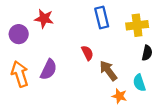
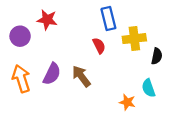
yellow cross: (137, 25) -> (134, 39), moved
red semicircle: (87, 53) -> (99, 46), moved
brown arrow: (108, 71) -> (81, 76), moved

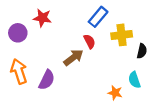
blue rectangle: (108, 18) -> (98, 17), turned 54
purple semicircle: (52, 74) -> (47, 80), moved
brown arrow: (81, 76) -> (73, 57), moved, turned 90

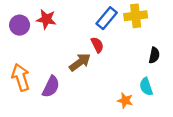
purple circle: (18, 33) -> (20, 25), moved
yellow cross: (122, 35) -> (136, 16), moved

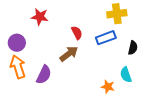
blue rectangle: (107, 18) -> (106, 38), moved, turned 30
purple circle: (20, 25) -> (17, 43), moved
red semicircle: (97, 45) -> (77, 33), moved

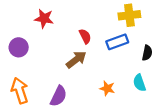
orange arrow: (18, 67) -> (20, 91), moved
purple semicircle: (44, 75) -> (58, 96), moved
orange star: (108, 87) -> (107, 88), moved

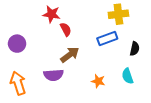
red star: (44, 19) -> (51, 14), moved
red semicircle: (85, 36) -> (66, 29), moved
purple semicircle: (58, 96) -> (54, 75), moved, turned 60

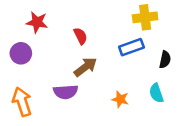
red star: (51, 14) -> (37, 22), moved

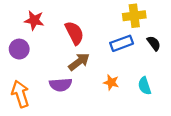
red semicircle: (80, 36) -> (74, 33), size x1.5
black semicircle: (165, 60) -> (154, 43), moved, turned -49
orange star: (120, 99) -> (111, 82), moved

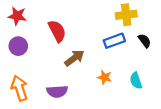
red star: (34, 20) -> (17, 16), moved
red semicircle: (74, 33) -> (57, 31), moved
purple semicircle: (61, 85) -> (57, 91), moved

